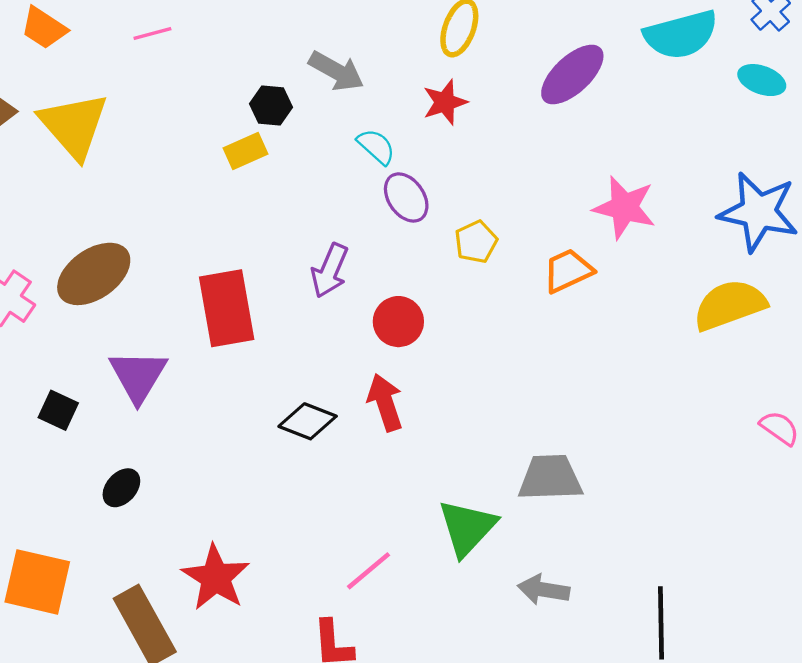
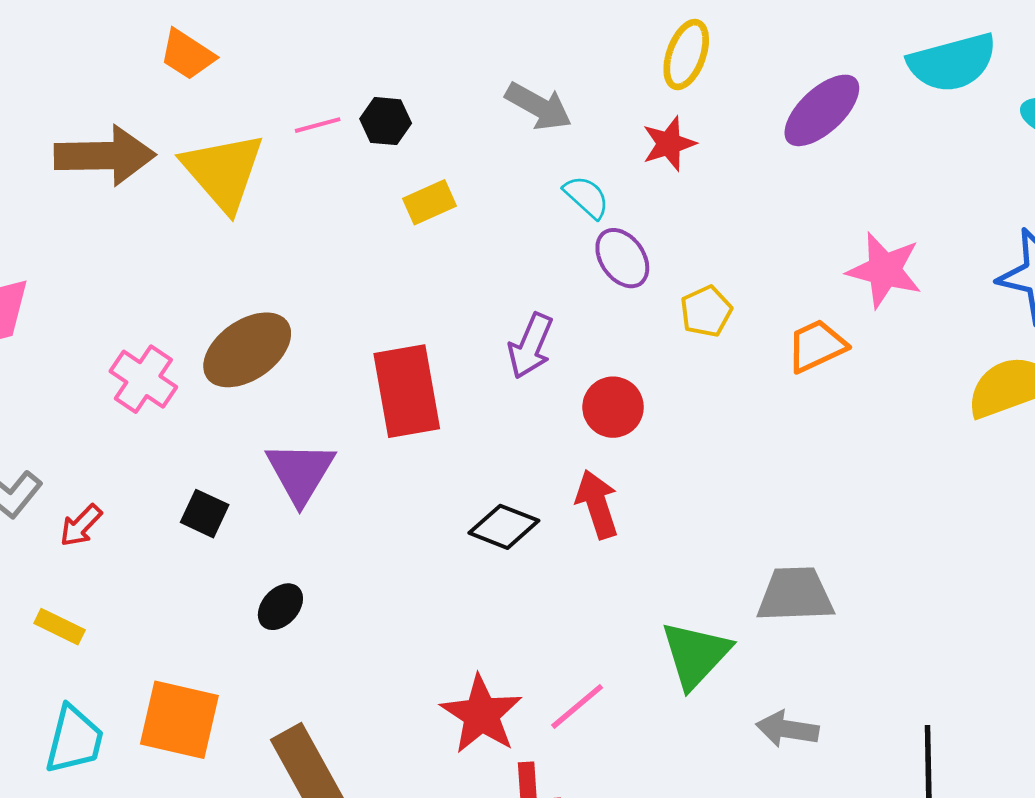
pink line: (152, 34) -> (318, 125), moved
black hexagon: (271, 106) -> (386, 121), moved
red star: (216, 577) -> (481, 714), moved

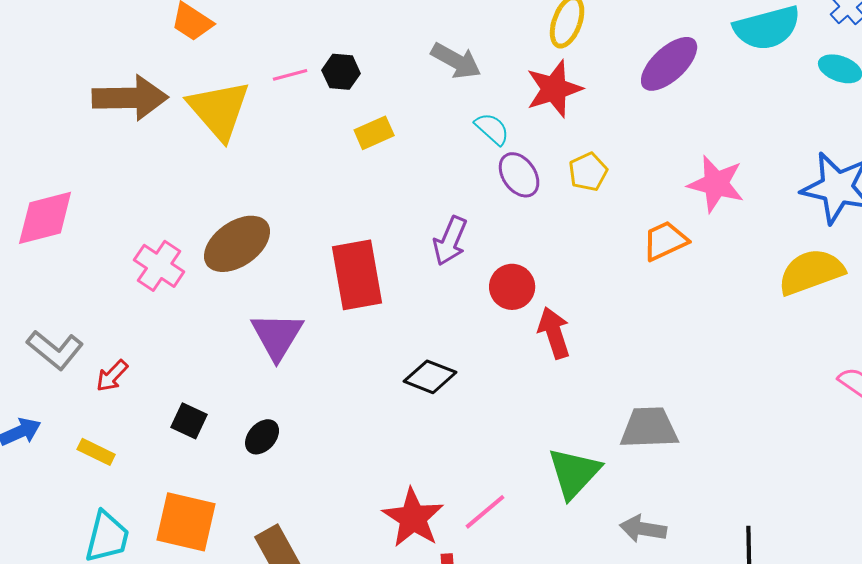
red star: (669, 144) -> (554, 89), size x1.4
yellow pentagon: (706, 311) -> (588, 172), moved
red arrow: (597, 504) -> (554, 333), moved
black square: (205, 514) -> (189, 421), moved

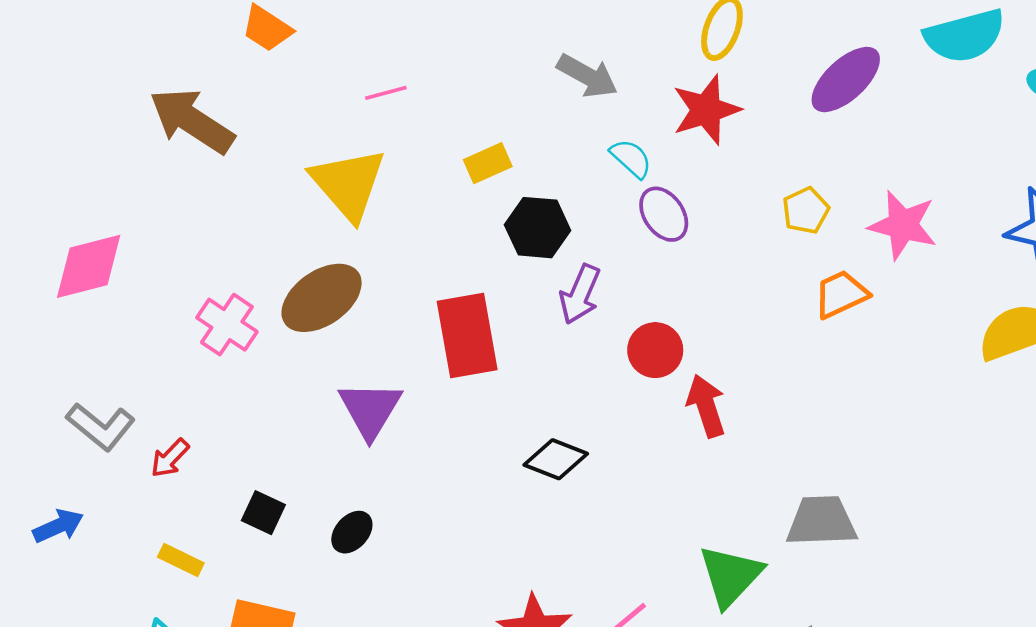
black hexagon: (341, 72) -> (538, 228), moved, size x1.4
brown arrow: (130, 98) -> (192, 121), turned -146
yellow triangle: (219, 110) -> (348, 184), moved
yellow pentagon: (588, 172) -> (806, 211), moved
yellow rectangle: (96, 452) -> (181, 560), moved

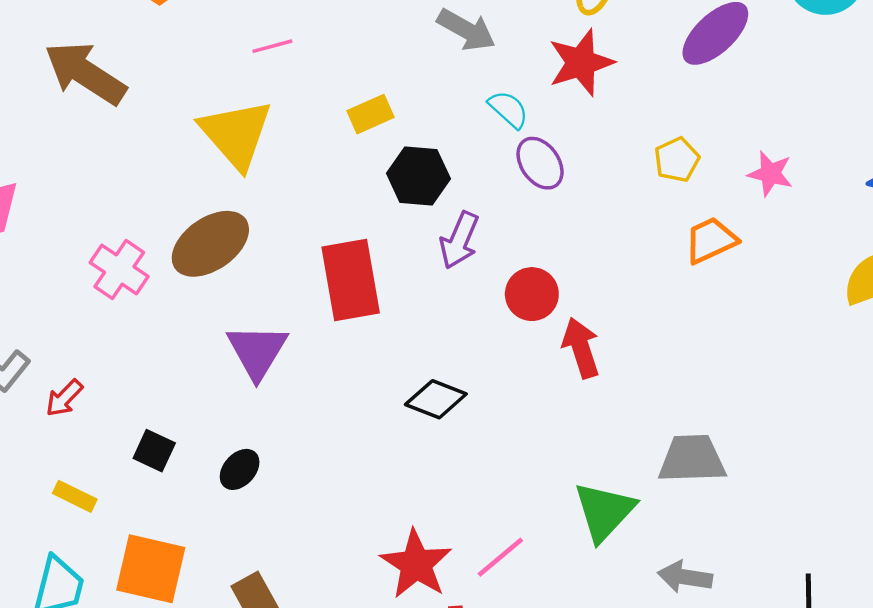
pink star: (903, 225) -> (770, 174), size x0.7

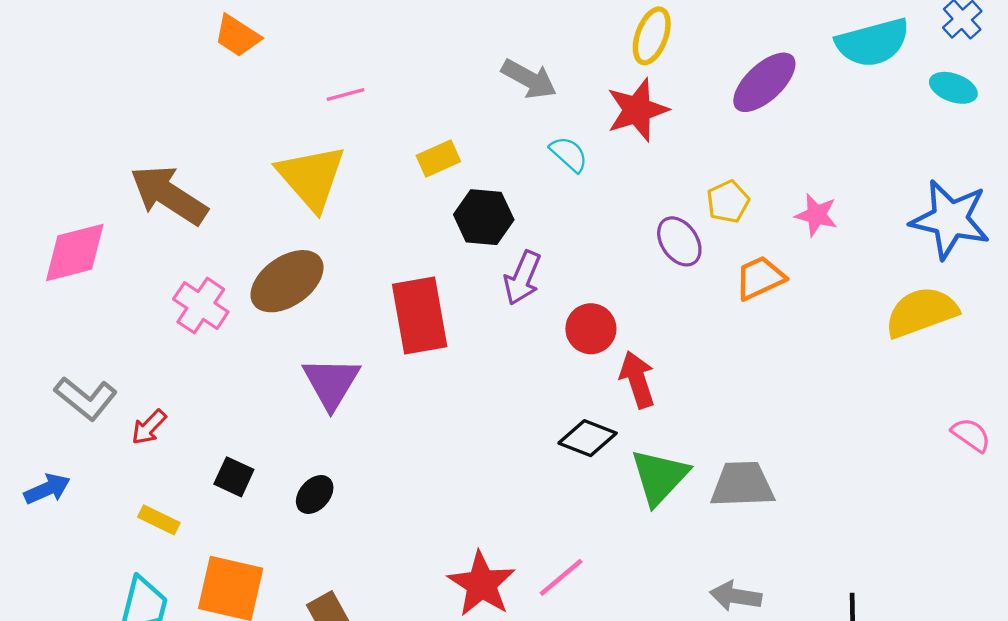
brown arrow: (85, 73) -> (169, 195), moved
purple ellipse: (540, 163) -> (679, 241), moved
black diamond: (436, 399) -> (588, 438), moved
green triangle: (604, 511) -> (659, 477), moved

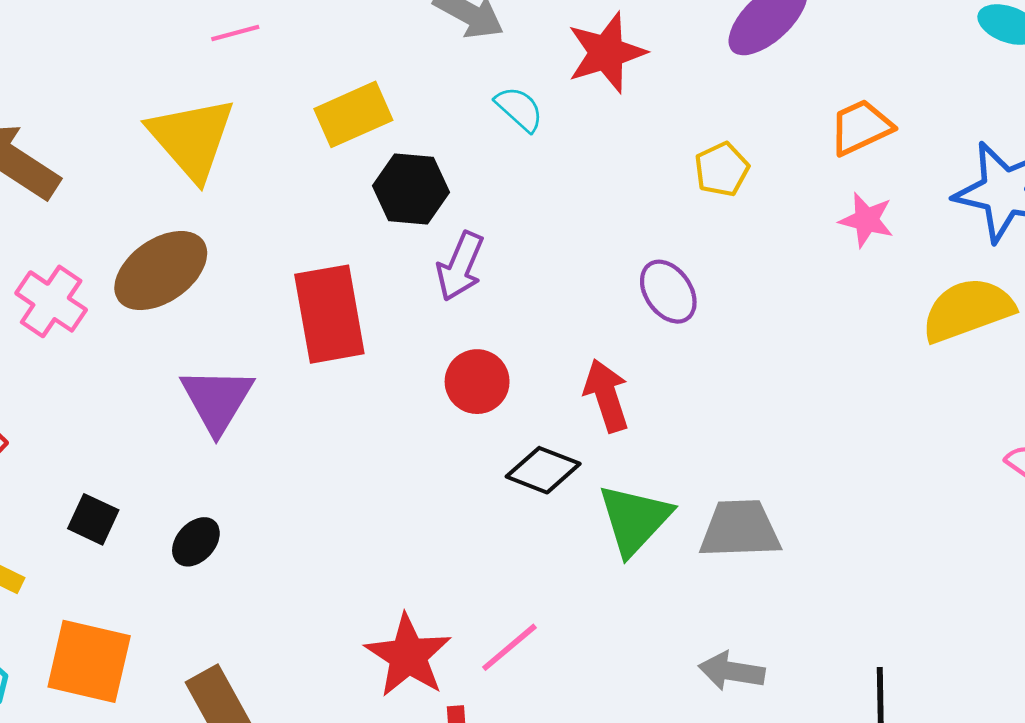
yellow rectangle: (438, 159) -> (353, 114), size x1.4
pink star: (816, 215) -> (866, 220), moved
purple ellipse: (679, 241) -> (668, 292), moved
orange trapezoid: (760, 278) -> (861, 127), moved
red circle: (591, 329) -> (477, 382), moved

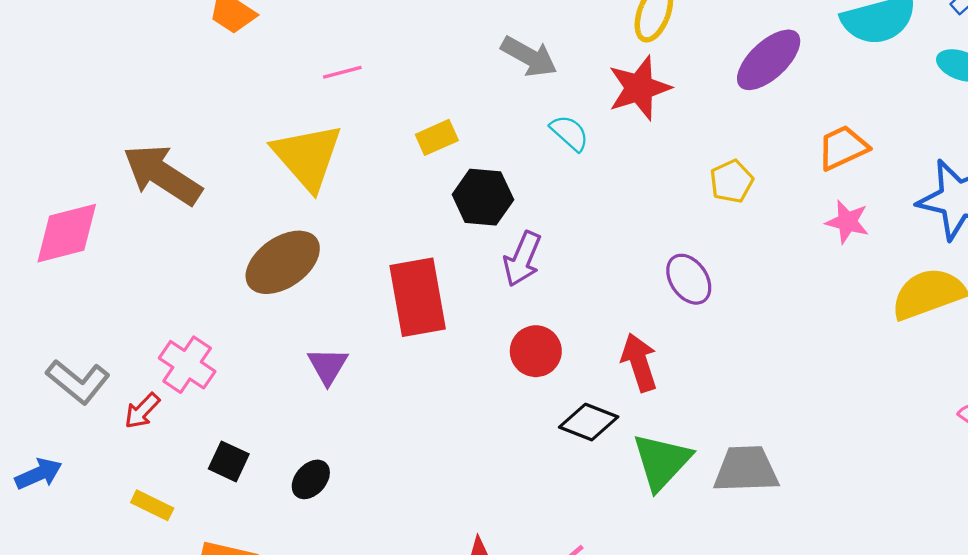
yellow rectangle: (353, 114) -> (437, 137), size x0.7
pink cross: (51, 301) -> (187, 365), moved
purple triangle: (217, 400) -> (328, 366), size x0.7

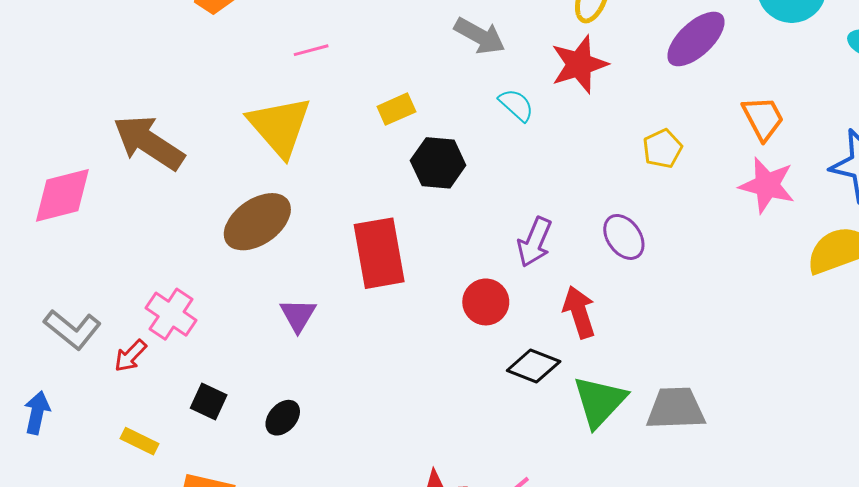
orange trapezoid: (843, 148) -> (763, 118), turned 87
pink star: (847, 222) -> (767, 185), size x1.4
purple arrow: (522, 259) -> (535, 242), moved
blue arrow: (39, 474) -> (37, 413), turned -54

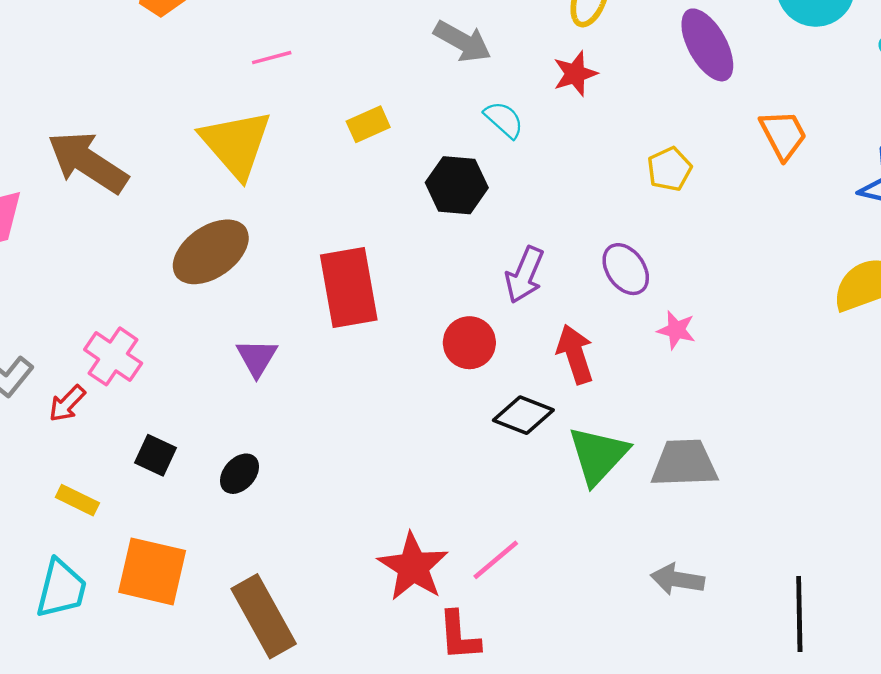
purple ellipse: (696, 39) -> (707, 45), turned -76
red star: (579, 64) -> (575, 74), size x0.7
black hexagon: (438, 163) -> (457, 185), moved
pink star: (767, 185) -> (676, 330), moved, size x0.6

